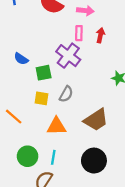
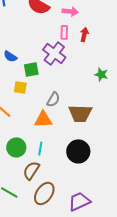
gray semicircle: (66, 94) -> (53, 99), moved
yellow square: (41, 98) -> (20, 87), moved
brown trapezoid: (96, 120) -> (80, 113), turned 35

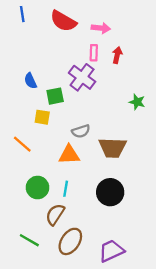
blue semicircle: (10, 56) -> (30, 81), turned 32
gray semicircle: (53, 99) -> (81, 131), turned 42

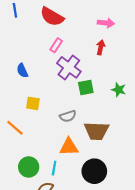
pink arrow: (101, 28) -> (106, 23), moved
pink rectangle: (94, 53) -> (56, 45), moved, turned 32
green square: (55, 96) -> (86, 88), moved
orange triangle: (69, 155) -> (69, 147), moved

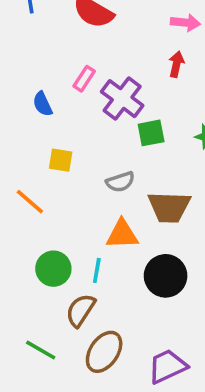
pink rectangle: (56, 45) -> (84, 79), moved

